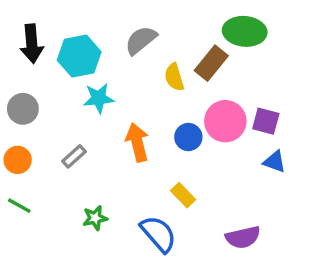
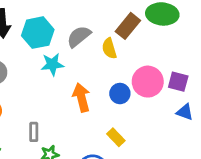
gray semicircle: (141, 40) -> (79, 37), moved
brown rectangle: (211, 63) -> (128, 26), moved
gray rectangle: (74, 156) -> (34, 132), moved, turned -48

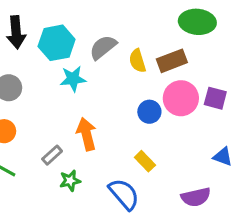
brown rectangle: (128, 26) -> (172, 61), moved, turned 30
orange arrow: (81, 97) -> (86, 134), moved
blue triangle: (185, 112) -> (223, 157), moved
gray rectangle: (34, 132) -> (52, 155), turned 48

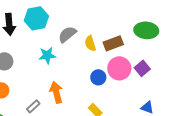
green ellipse: (197, 22) -> (146, 30), moved
cyan hexagon: (57, 43) -> (36, 18), moved
purple square: (215, 98) -> (142, 68), turned 35

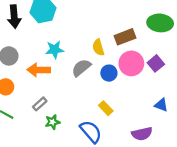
gray semicircle: (67, 34) -> (81, 68), moved
yellow semicircle: (90, 43) -> (98, 47), moved
orange arrow: (56, 92) -> (39, 70), moved, turned -75

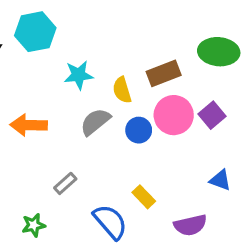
cyan star: (55, 50) -> (79, 75), moved
gray rectangle: (40, 104) -> (65, 183), moved
yellow rectangle: (106, 108) -> (144, 197), moved
green star: (53, 122) -> (34, 225), moved

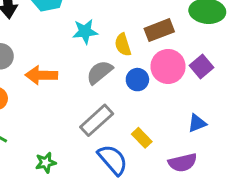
blue triangle: (220, 180) -> (197, 123), moved, turned -42
gray rectangle: (65, 183) -> (97, 120), moved, size x1.6

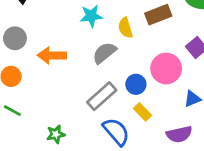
pink circle: (168, 66) -> (166, 69), moved
blue circle: (137, 80) -> (136, 84), moved

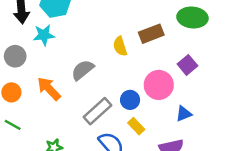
cyan star: (91, 16) -> (44, 35), moved
gray semicircle: (104, 53) -> (83, 70), moved
orange arrow: (52, 55) -> (49, 89), moved, turned 45

